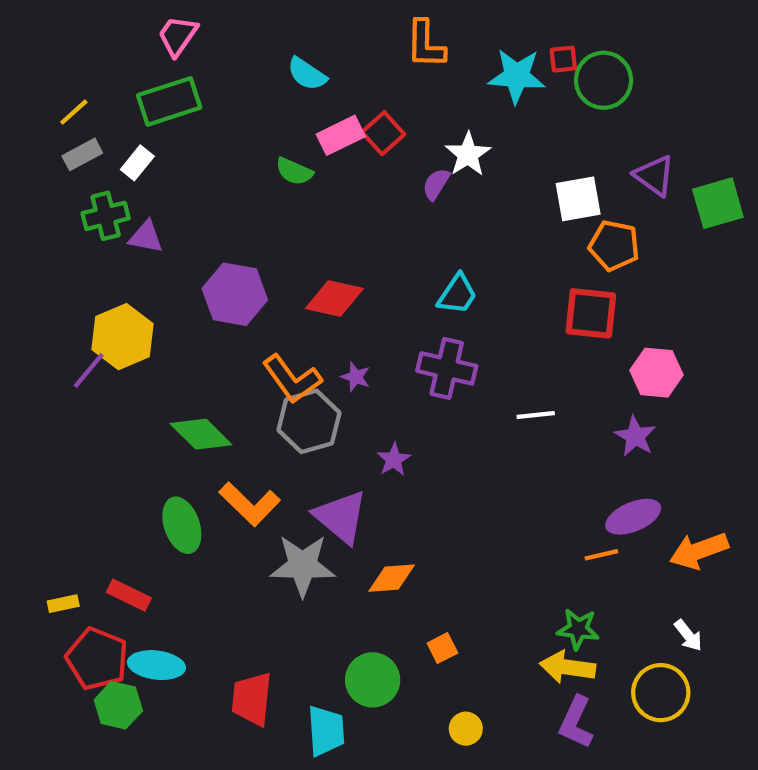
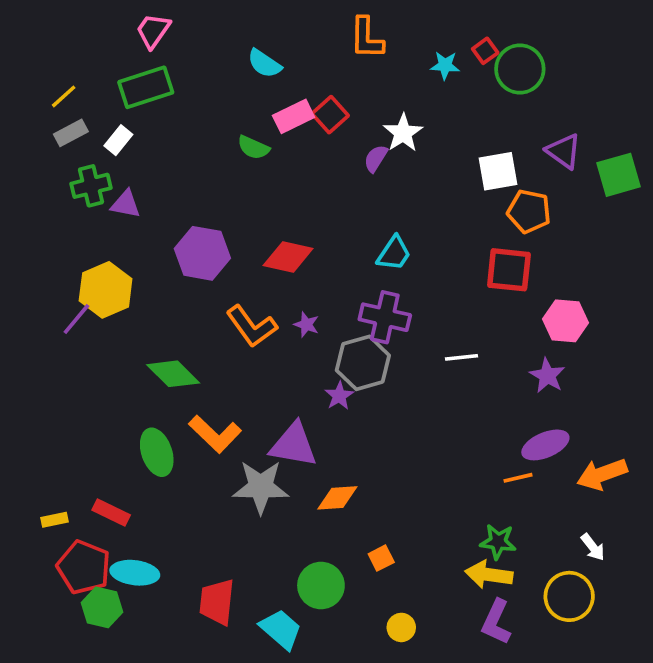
red square: (563, 59) -> (485, 51), turned -30
cyan star: (517, 76) -> (445, 65), size x0.6
gray hexagon: (309, 421) -> (363, 363), moved
purple triangle: (341, 517) -> (294, 445), turned -30
cyan trapezoid: (326, 731) -> (281, 629), turned -45

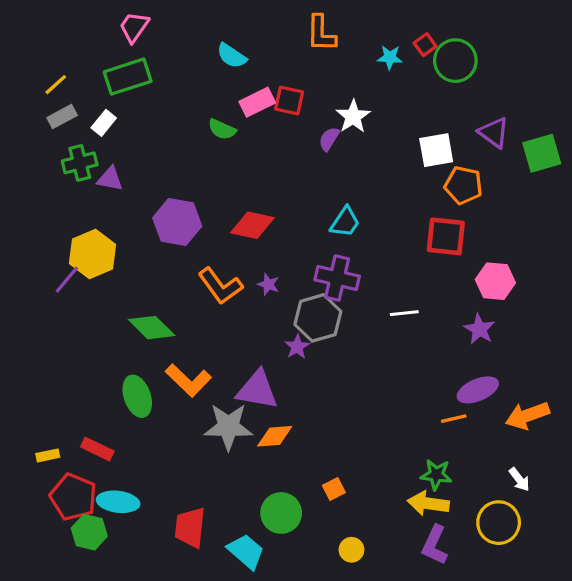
red square: (330, 115) -> (289, 101), turned -36
orange diamond: (337, 498) -> (275, 436), moved

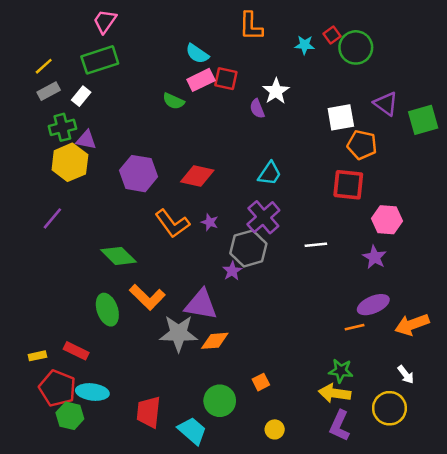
cyan semicircle: (232, 56) -> (197, 54), moved
purple semicircle: (329, 139) -> (257, 109), turned -54
yellow hexagon: (92, 254) -> (70, 162), moved
purple cross: (337, 278) -> (263, 217), turned 36

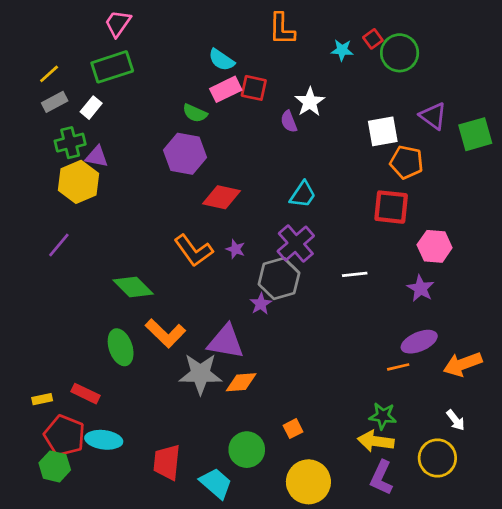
purple hexagon: (139, 174) -> (185, 154), moved
green hexagon: (70, 416) -> (55, 466), moved
yellow circle: (275, 429) -> (308, 482), size x2.0

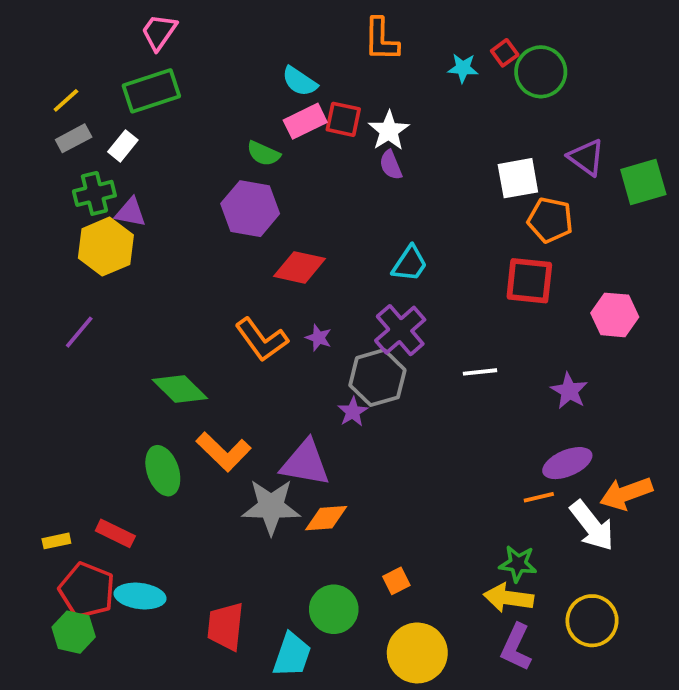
white star: (310, 102) -> (389, 131), moved
pink hexagon: (435, 246) -> (615, 315), moved
white arrow: (456, 420) -> (592, 526), moved, size x1.8
cyan trapezoid: (216, 483) -> (292, 655), turned 68

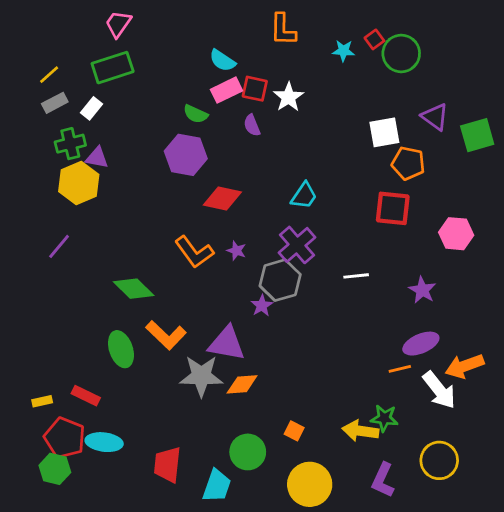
purple semicircle: (391, 165) -> (252, 125), moved
orange square: (396, 581) -> (294, 431), turned -36
yellow arrow: (508, 598) -> (360, 431), moved

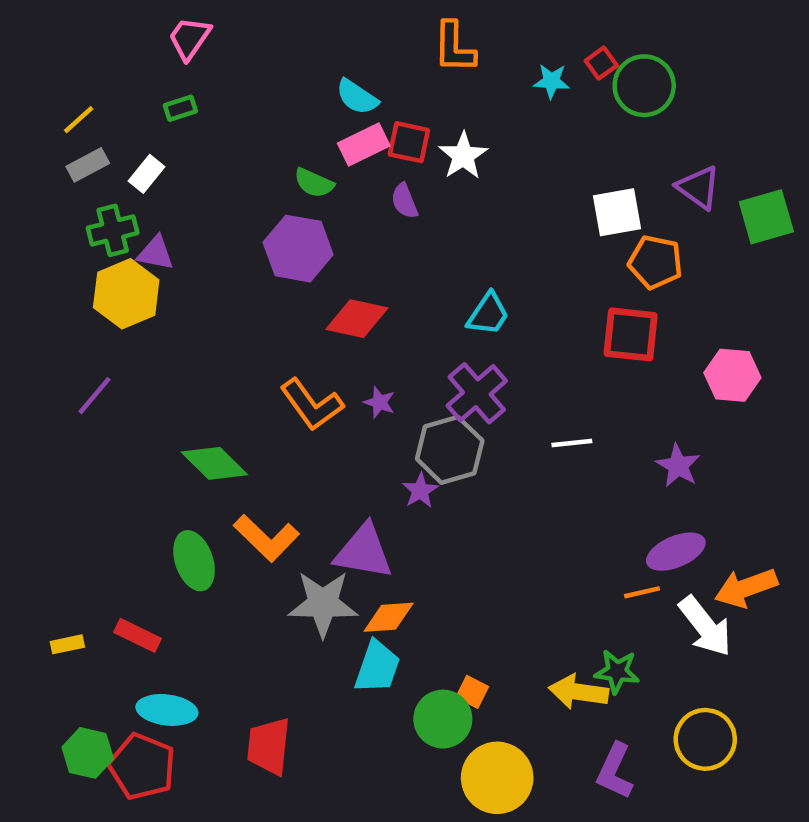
green rectangle: (113, 68) -> (180, 108), size x0.5
red pentagon: (65, 438) -> (142, 767), moved
green circle: (248, 452) -> (443, 719), moved
cyan trapezoid: (217, 486) -> (377, 667), moved

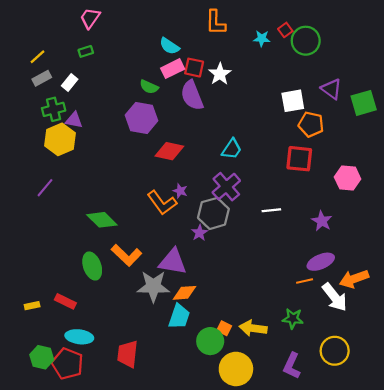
purple semicircle: (404, 201) -> (192, 95), size x1.8
orange L-shape: (312, 405) -> (162, 203), moved
yellow arrow: (579, 692) -> (253, 328), moved

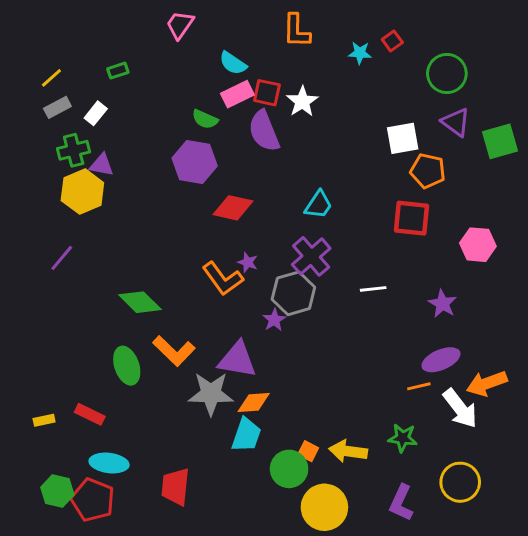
pink trapezoid: (90, 18) -> (180, 25), moved
green circle: (306, 41) -> (447, 73), moved

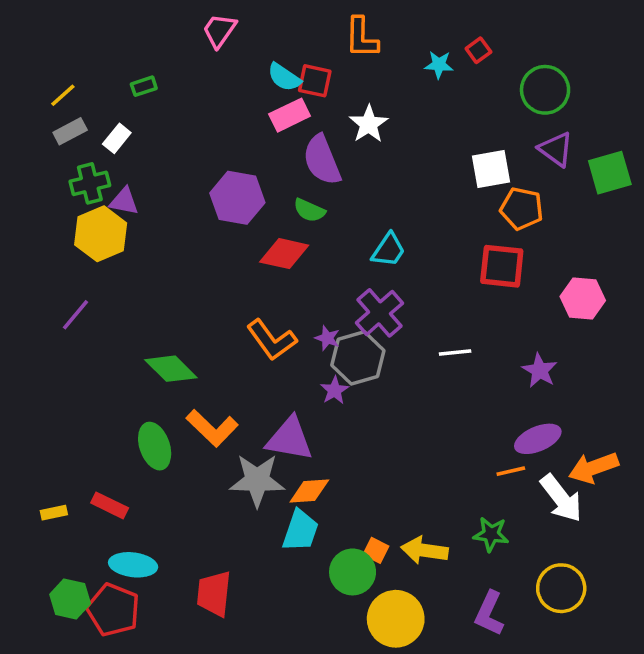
red square: (267, 93) -> (315, 81), moved
green semicircle: (205, 119) -> (309, 210), moved
purple star: (248, 262) -> (327, 338), moved

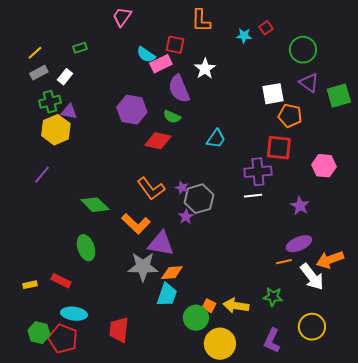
cyan semicircle: (284, 77) -> (146, 55), moved
purple cross: (379, 313) -> (258, 172), moved, turned 36
orange L-shape: (212, 428) -> (136, 224), moved

